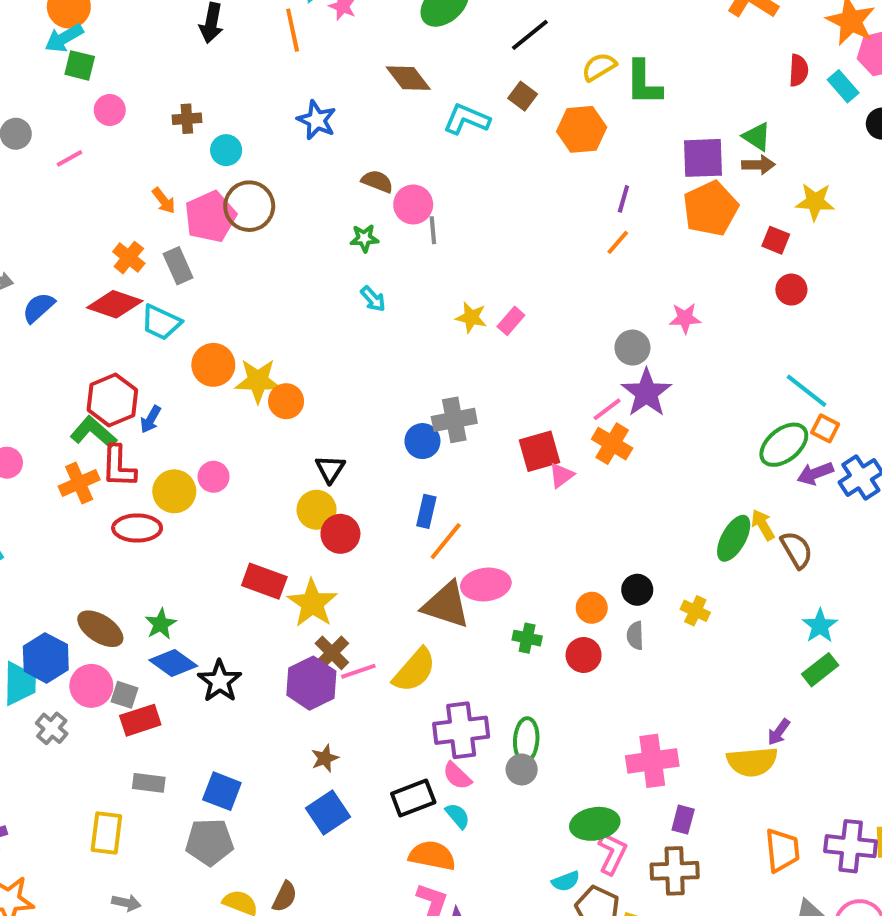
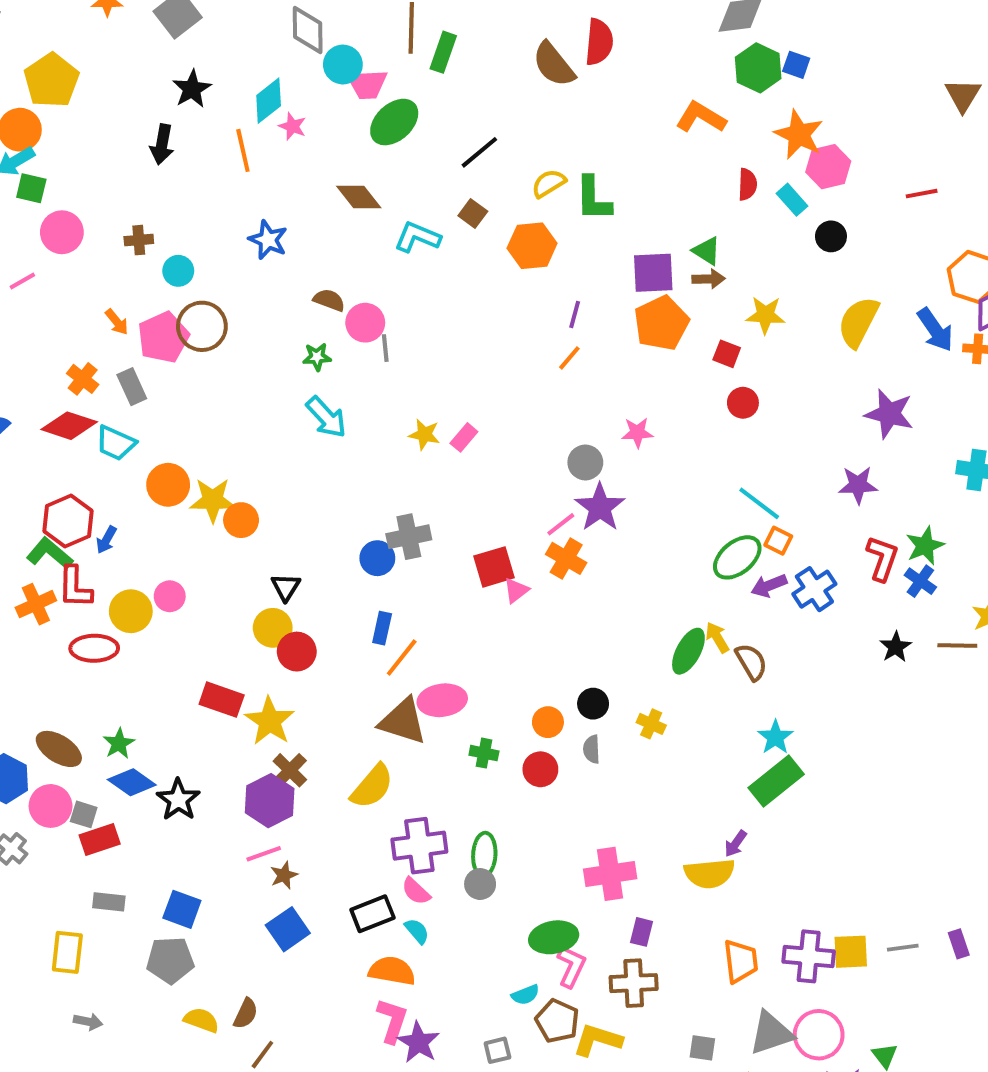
pink circle: (110, 110) -> (62, 232), size x1.4
cyan arrow: (373, 299) -> (326, 417), size x1.6
green rectangle: (820, 670) -> (776, 781), size x1.5
pink line: (358, 671) -> (264, 854), moved

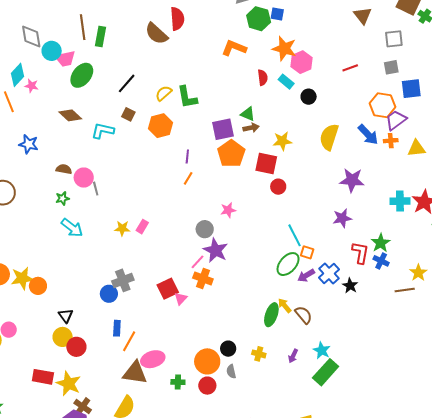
red square: (727, 354) -> (266, 164), size x1.6
cyan line: (759, 503) -> (295, 235), turned 35
black star: (896, 647) -> (350, 286), moved
orange circle: (548, 722) -> (207, 361), size x1.6
purple arrow: (736, 844) -> (293, 356), moved

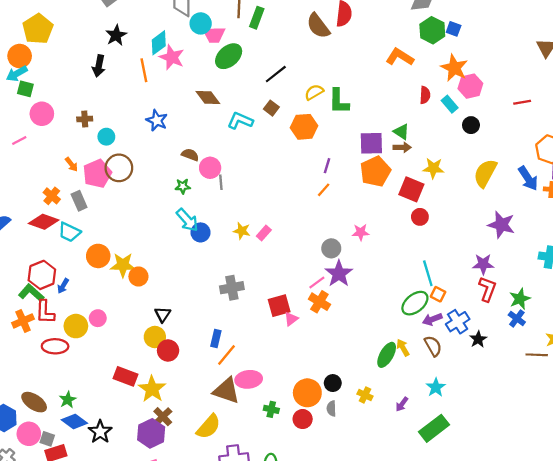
pink star: (32, 86) -> (172, 57), size x1.6
red L-shape: (360, 253) -> (487, 289), moved
blue circle: (109, 294) -> (201, 232), moved
brown semicircle: (304, 315) -> (433, 346), moved
cyan star: (322, 350) -> (436, 387), moved

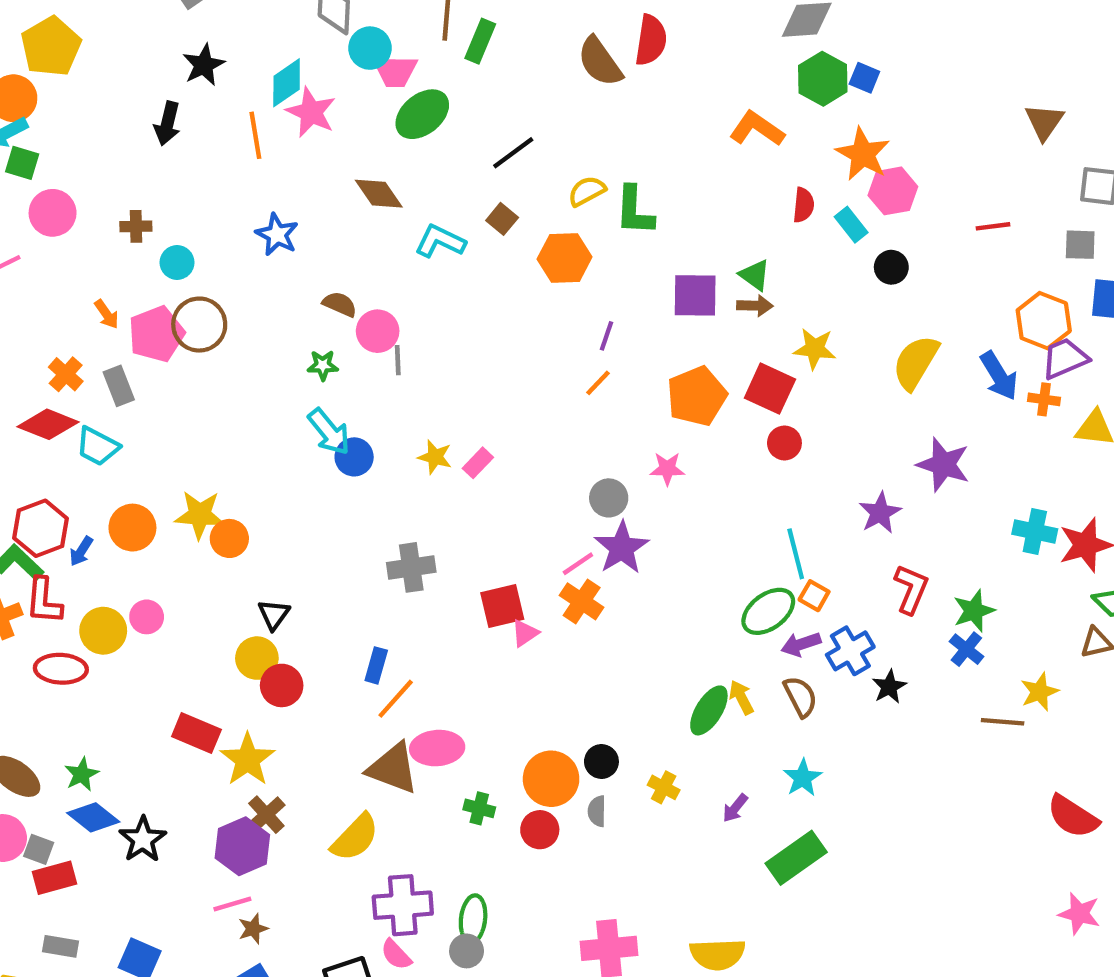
orange pentagon: (375, 171) -> (697, 396), moved
orange circle: (98, 256) -> (132, 528), moved
purple star: (483, 264) -> (880, 513), moved, turned -30

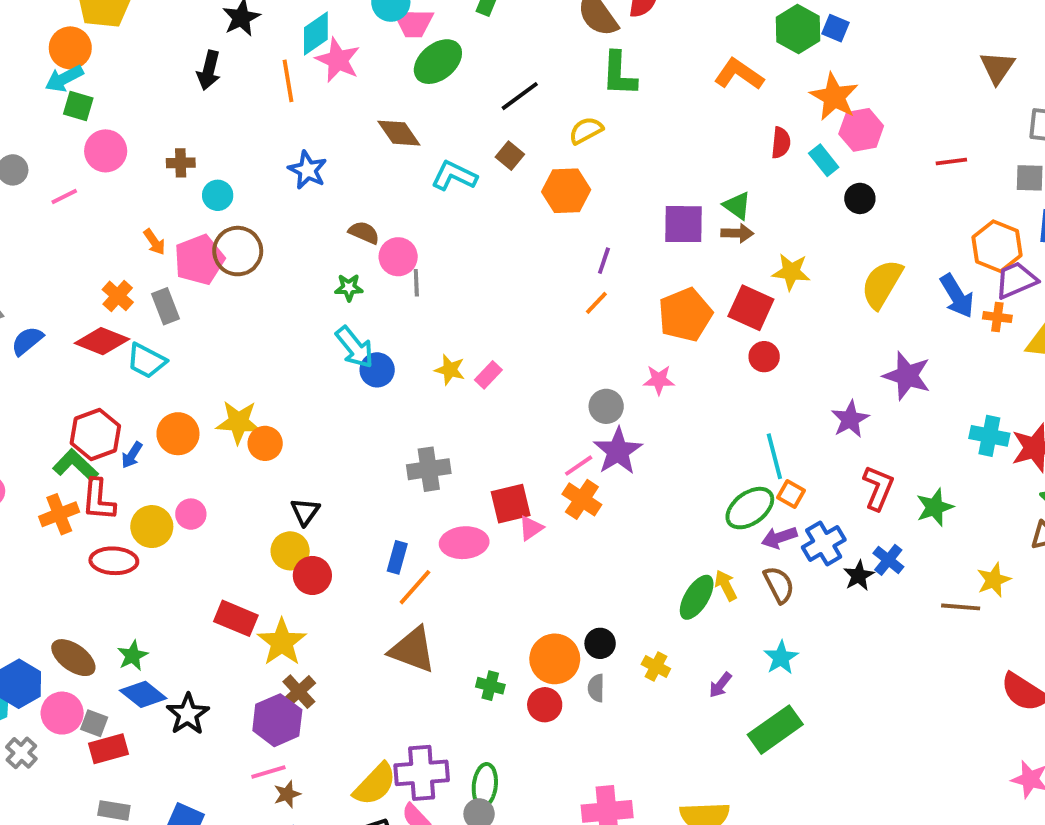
green L-shape: (634, 211) -> (619, 74), moved
blue cross: (966, 649) -> (888, 560), moved
pink ellipse: (437, 748) -> (464, 543), moved
yellow semicircle: (355, 838) -> (375, 784), moved

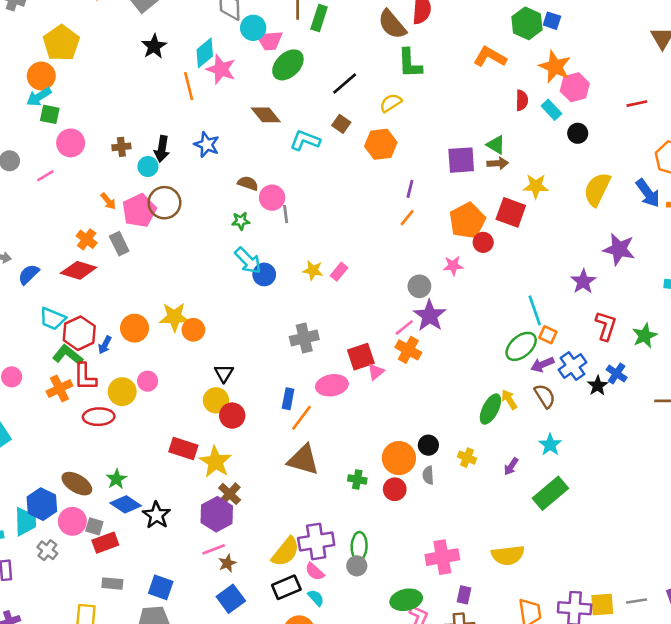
black arrow: (209, 70) -> (162, 149), moved
red circle: (764, 357) -> (483, 242), moved
cyan trapezoid: (146, 361) -> (53, 319), moved

